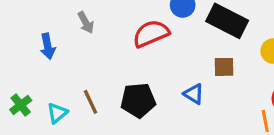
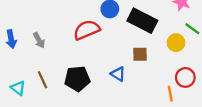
gray arrow: (86, 22) -> (39, 40), moved
cyan triangle: (57, 113) -> (18, 88), turned -42

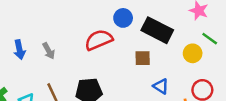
brown square: (140, 54) -> (143, 58), moved
blue triangle: (118, 74) -> (161, 86), moved

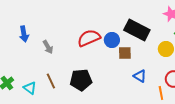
blue circle: (123, 18) -> (112, 40), moved
blue arrow: (19, 50) -> (24, 34), moved

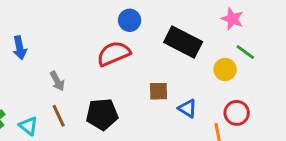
blue circle: (112, 40) -> (130, 20), moved
gray arrow: (48, 47) -> (57, 81), moved
brown square: (125, 53) -> (159, 91), moved

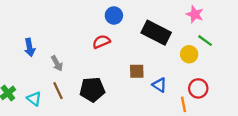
blue arrow: (20, 48) -> (30, 47), moved
red semicircle: (114, 54) -> (101, 42), size x0.7

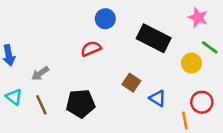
gray arrow: (57, 63) -> (40, 74), turned 84
brown square: (137, 71) -> (131, 83), turned 35
cyan triangle: (34, 99) -> (14, 97), moved

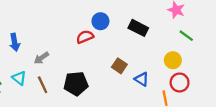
blue circle: (105, 19) -> (100, 21), moved
black rectangle: (154, 38) -> (138, 28), size x0.7
yellow circle: (191, 63) -> (173, 60), moved

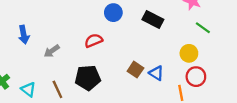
red semicircle: (85, 37) -> (94, 41), moved
brown square: (119, 66) -> (135, 70), moved
cyan triangle: (19, 78) -> (28, 89), moved
brown line: (43, 85) -> (57, 89), moved

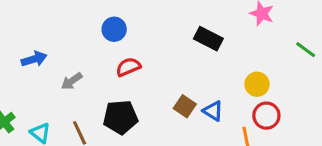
blue circle: (113, 13) -> (114, 29), moved
green line: (203, 28) -> (306, 50), moved
blue arrow: (24, 35) -> (34, 59), turned -96

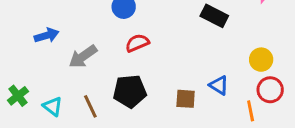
gray arrow: (72, 81) -> (83, 57), size x1.4
brown square: (185, 106) -> (186, 99), moved, turned -30

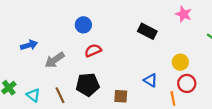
brown square: (186, 99) -> (121, 96), moved

